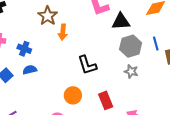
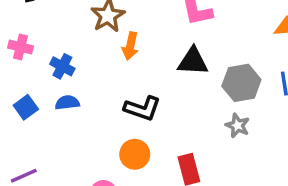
black triangle: (121, 21) -> (193, 61), moved
black L-shape: (87, 65) -> (142, 108), moved, turned -60

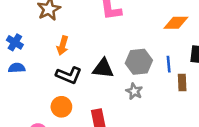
orange arrow: (130, 46) -> (63, 46), moved
black triangle: (193, 61) -> (103, 68), moved

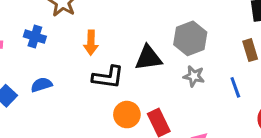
blue cross: (15, 42) -> (35, 37), moved
blue line: (169, 64) -> (235, 87), moved
orange circle: (61, 107) -> (127, 115), moved

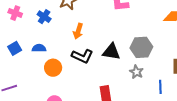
orange circle: (127, 115) -> (53, 68), moved

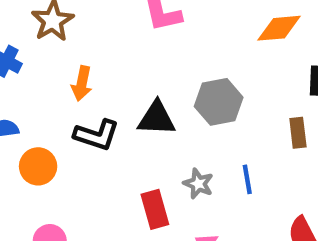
gray star: (136, 72) -> (198, 184), moved
blue line: (160, 87) -> (247, 179), moved

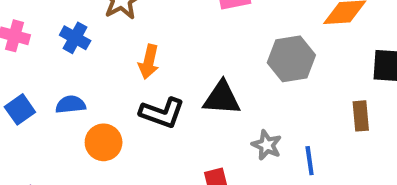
gray hexagon: (219, 102) -> (291, 59), moved
gray star: (198, 184) -> (267, 145), moved

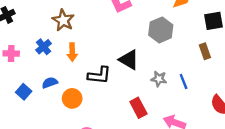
blue cross: (75, 38) -> (44, 47), turned 35
orange arrow: (149, 62) -> (72, 52), moved
black triangle: (222, 98) -> (129, 60), turned 40

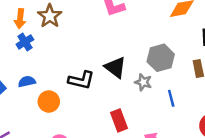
gray hexagon: (161, 30) -> (161, 58), moved
orange arrow: (72, 52) -> (20, 19), moved
gray star: (159, 79) -> (143, 82), moved

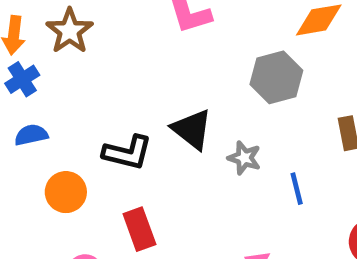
gray hexagon: (161, 58) -> (276, 77), moved
blue semicircle: (27, 81) -> (31, 135), moved
red rectangle: (119, 120) -> (139, 229), moved

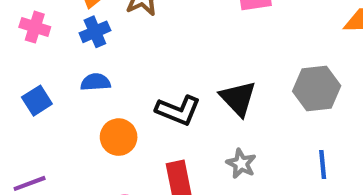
gray hexagon: (276, 77) -> (317, 88), moved
gray star: (244, 158) -> (241, 164), moved

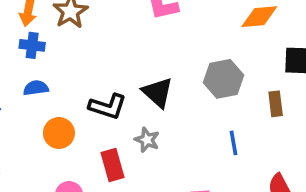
blue cross: (95, 32) -> (32, 45), turned 35
gray star: (241, 164) -> (147, 140), moved

